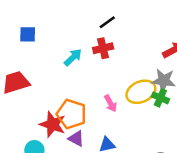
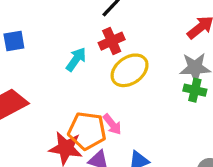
yellow ellipse: (141, 92) -> (130, 70), moved
pink arrow: (111, 103) -> (112, 124), moved

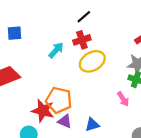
pink arrow: (112, 124) -> (123, 99), moved

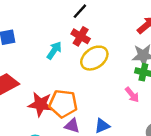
red cross: (82, 40) -> (81, 36), turned -35
red star: (43, 111) -> (40, 104), moved

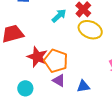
yellow ellipse: (94, 58) -> (90, 30), turned 45

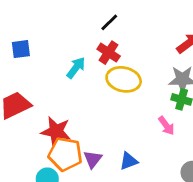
orange pentagon: (56, 61) -> (65, 154), moved
purple triangle: (59, 80) -> (93, 159), turned 48

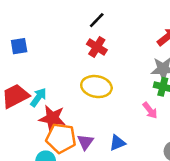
cyan arrow: (76, 68) -> (38, 97), moved
yellow ellipse: (124, 79) -> (96, 87), moved

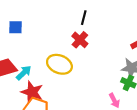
black line: (97, 20) -> (84, 18), turned -40
yellow ellipse: (96, 87) -> (59, 64), moved

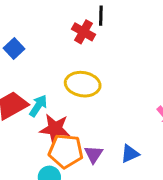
blue square: (16, 27) -> (14, 49), turned -32
red cross: (80, 40) -> (84, 32), moved

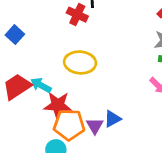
cyan arrow: (38, 106) -> (41, 85), turned -90
blue triangle: (130, 154) -> (112, 119), moved

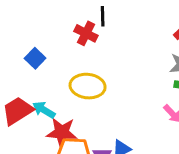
blue square: (15, 35) -> (35, 58), moved

